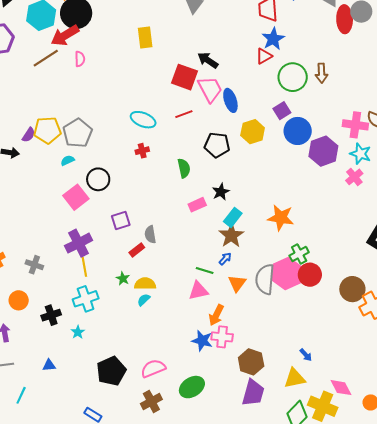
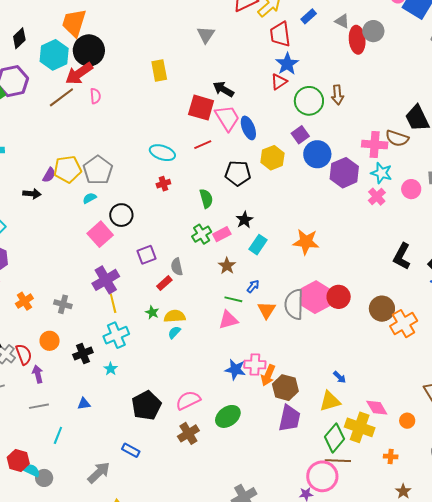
brown star: (231, 235) -> (227, 266), moved, size x0.7
green cross: (299, 254) -> (202, 234), moved
orange arrow: (216, 315) -> (268, 375), moved

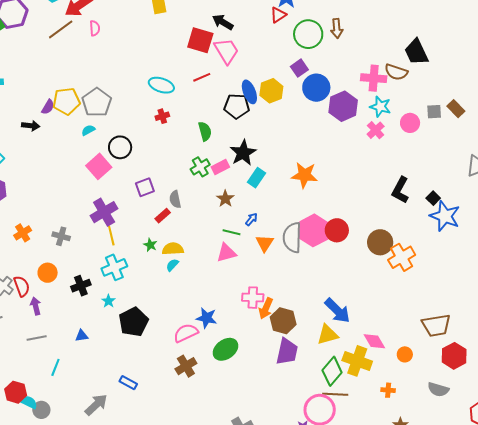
blue ellipse: (248, 128) -> (249, 92), moved
black star: (244, 220) -> (243, 153), size x1.5
blue star: (235, 369) -> (206, 318), moved
blue arrow: (340, 377) -> (337, 311), size x2.0
black pentagon: (146, 405) -> (134, 322), moved

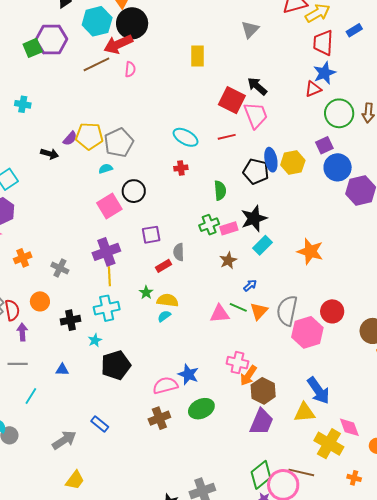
pink hexagon: (314, 230) -> (307, 332), moved
green line: (232, 232) -> (238, 307), moved
green diamond: (332, 371) -> (261, 475), moved

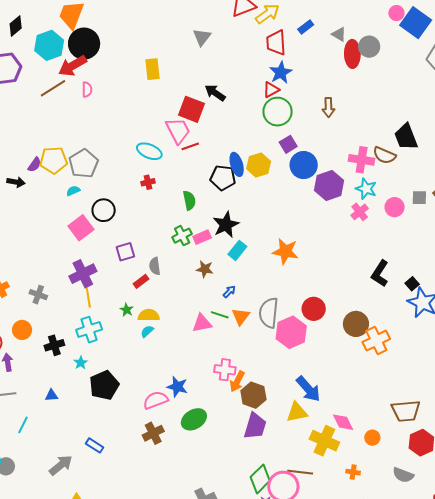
green circle: (339, 113) -> (278, 112), moved
pink trapezoid: (256, 115) -> (178, 131), moved
brown star: (228, 260) -> (205, 269), turned -30

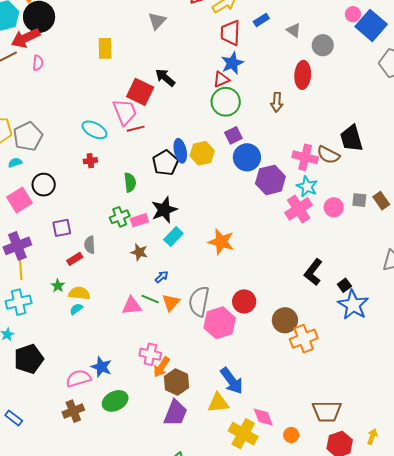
red ellipse: (352, 54) -> (303, 75), moved
black pentagon: (223, 178) -> (165, 163), turned 30
pink cross: (360, 212) -> (299, 209), size x1.5

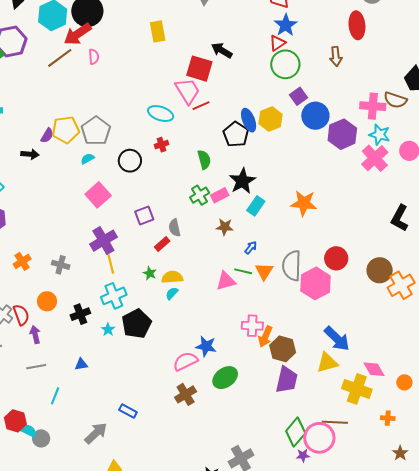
black circle: (44, 185) -> (130, 161), moved
black pentagon: (29, 359) -> (137, 324), moved

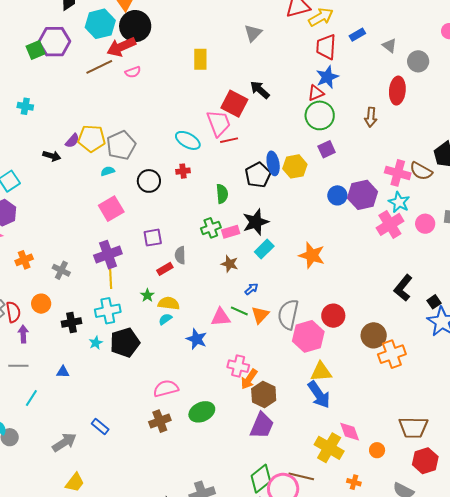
pink semicircle: (94, 57) -> (133, 72), turned 63
blue circle: (315, 116) -> (337, 195), moved, size x0.7
blue star: (206, 346) -> (197, 339), moved
yellow triangle: (327, 363) -> (321, 372), moved

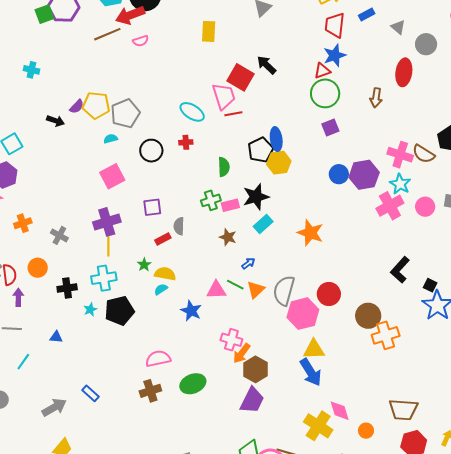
yellow hexagon: (295, 166) -> (279, 163), moved
black square: (434, 302) -> (430, 285), turned -32

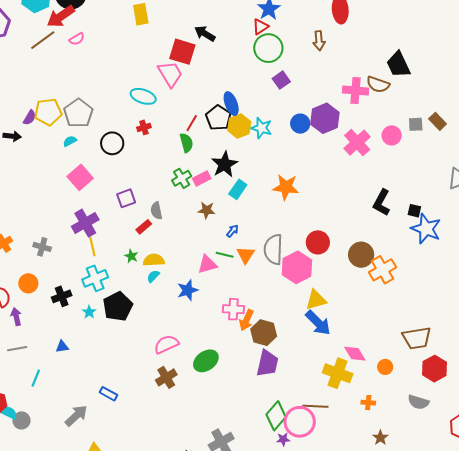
red line: (233, 114) -> (192, 123), moved, turned -36
cyan star: (400, 184) -> (261, 128), moved
blue star: (191, 311) -> (188, 290), turned -30

